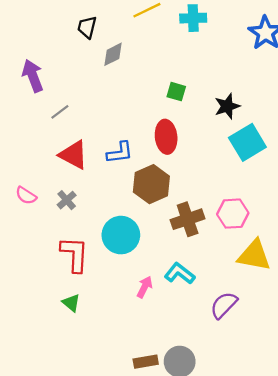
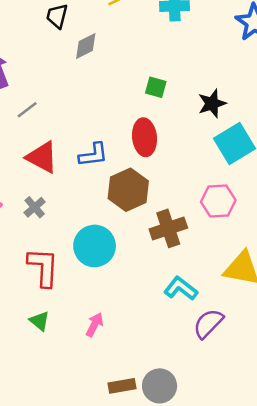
pink hexagon: (233, 214) -> (218, 201), moved
cyan L-shape: (180, 273) -> (181, 288), moved
pink arrow: (145, 287) -> (95, 325), moved

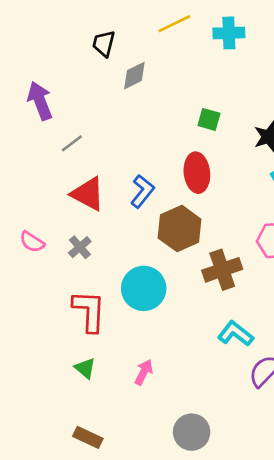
blue L-shape: (93, 155) -> (142, 191), turned -44
brown rectangle: (122, 386) -> (88, 437), moved, turned 35
gray circle: (160, 386) -> (192, 432), moved

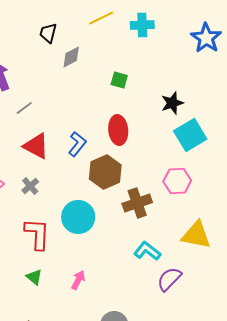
green square: (209, 119) -> (119, 80), moved

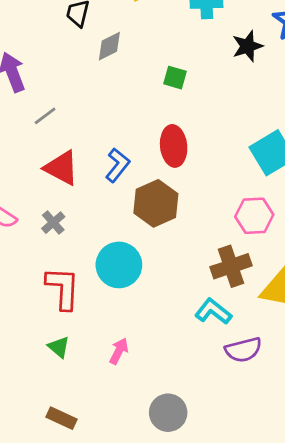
black star: (172, 103) -> (247, 46), moved
brown cross: (137, 203) -> (231, 266), moved
purple semicircle: (169, 279) -> (243, 350), turned -148

